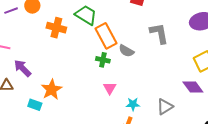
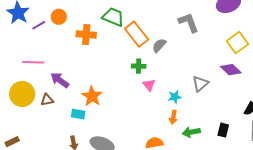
gray semicircle: (126, 51) -> (159, 45), turned 112
green cross: (103, 60) -> (139, 66), moved
gray triangle: (165, 107) -> (200, 84), moved

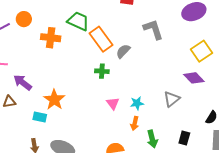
gray triangle: (200, 84) -> (172, 99), moved
pink triangle: (149, 85) -> (113, 103), moved
green arrow: (191, 132) -> (152, 139), turned -96

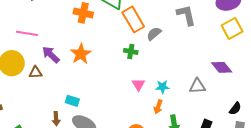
yellow square: (201, 51) -> (232, 29), moved
gray triangle: (172, 99) -> (197, 86), turned 30
orange star: (54, 100) -> (81, 54), moved
cyan rectangle: (40, 117) -> (72, 101), moved

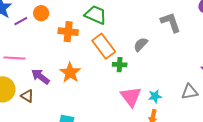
orange rectangle: (133, 19) -> (104, 46), moved
brown triangle: (36, 72) -> (27, 96), turned 40
pink triangle: (138, 85) -> (131, 97), size x1.6

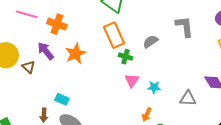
orange cross: (68, 32) -> (57, 24), moved
pink line: (14, 58) -> (27, 14), moved
cyan star: (155, 96) -> (154, 87), moved
pink triangle: (131, 97) -> (132, 81), moved, size x0.7

